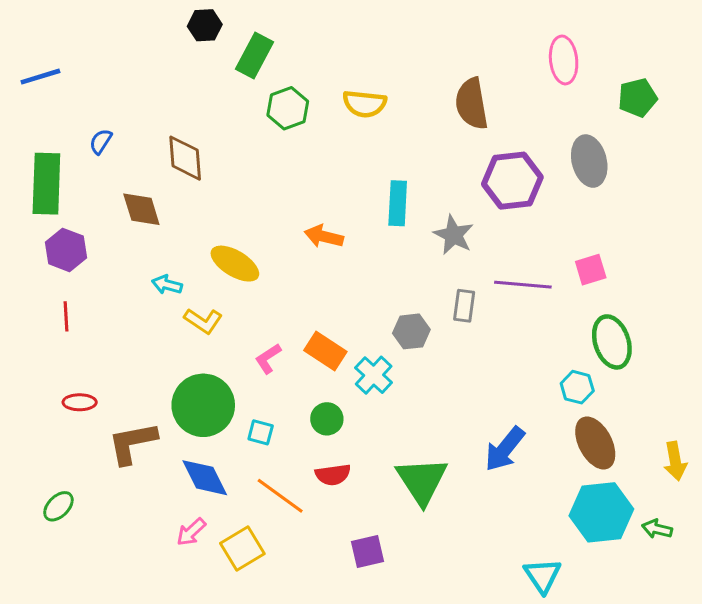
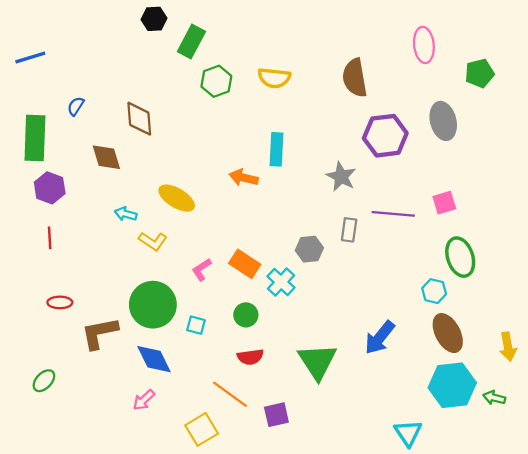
cyan rectangle: (398, 203) -> (276, 149), moved
orange line: (280, 496) -> (230, 394), moved
yellow square: (242, 549) -> (202, 429), moved

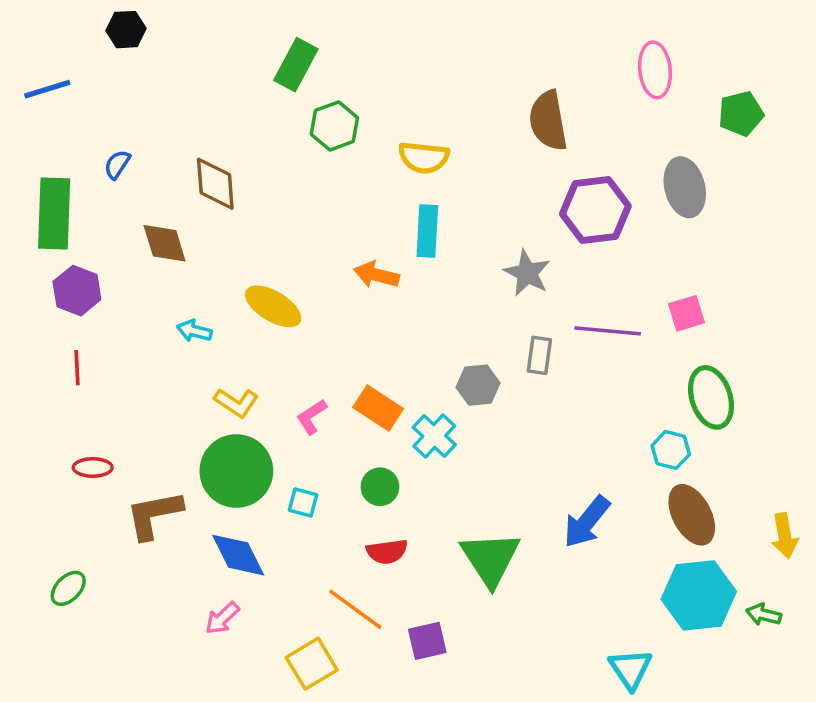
black hexagon: (154, 19) -> (126, 30), moved
yellow semicircle: (274, 78) -> (424, 157), moved
yellow L-shape: (153, 241) -> (236, 403), moved

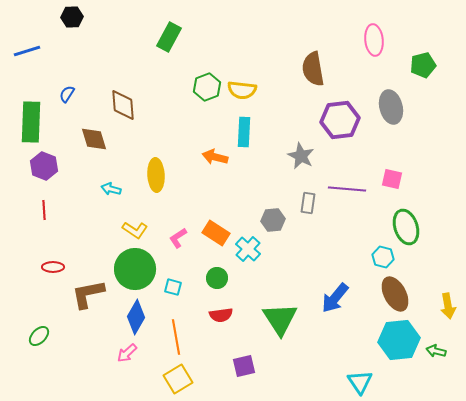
green hexagon: (334, 126) -> (207, 87), moved
yellow ellipse: (273, 306) -> (156, 175), turned 56
pink square: (687, 313) -> (392, 179), turned 30
blue diamond: (238, 555) -> (136, 317), turned 56
orange line: (355, 609) -> (176, 337), moved, turned 44

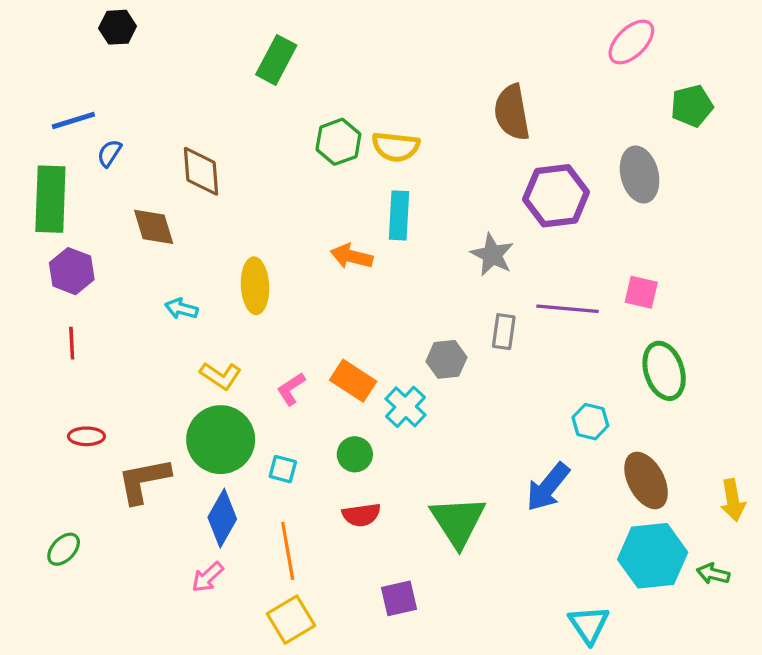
pink ellipse: (374, 40) -> (631, 42), moved, turned 52
blue line: (27, 51) -> (73, 121), moved
cyan hexagon: (383, 257) -> (590, 422), moved

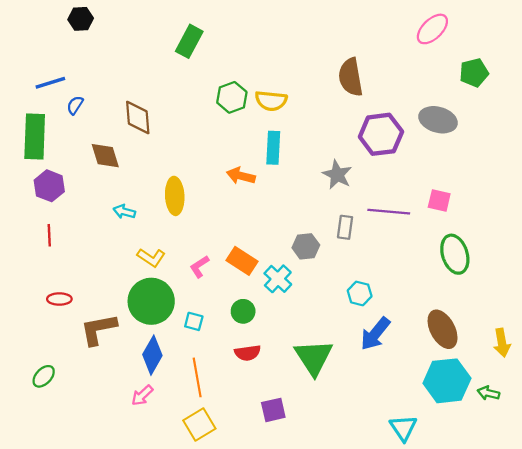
gray ellipse: (640, 175) -> (438, 120), turned -60
cyan hexagon: (590, 422) -> (360, 293), moved

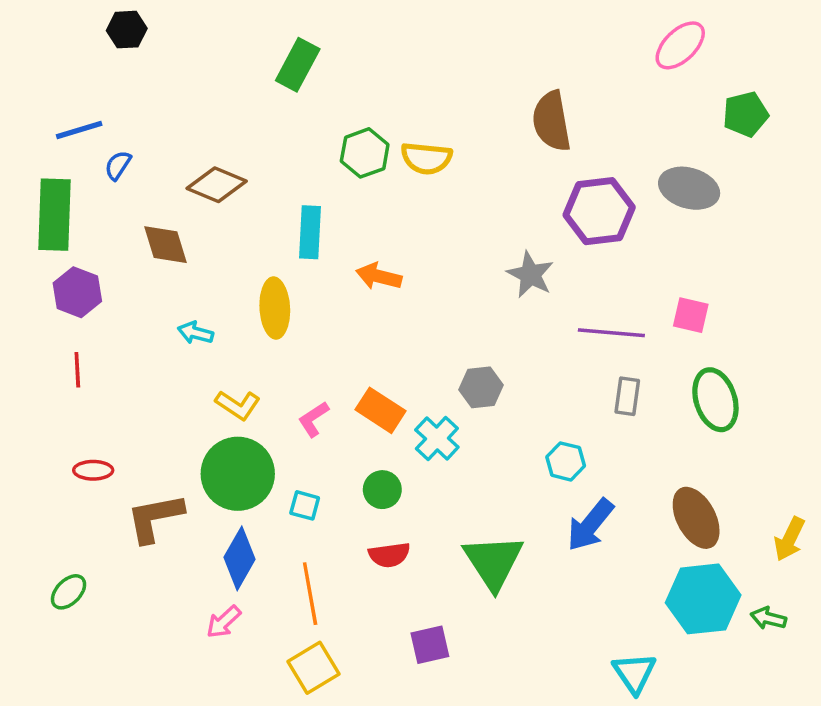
brown diamond: (138, 118) -> (217, 185), turned -63
cyan rectangle: (273, 148) -> (310, 232), moved
gray rectangle: (345, 227) -> (627, 396), moved
yellow arrow: (502, 343) -> (790, 539), turned 36

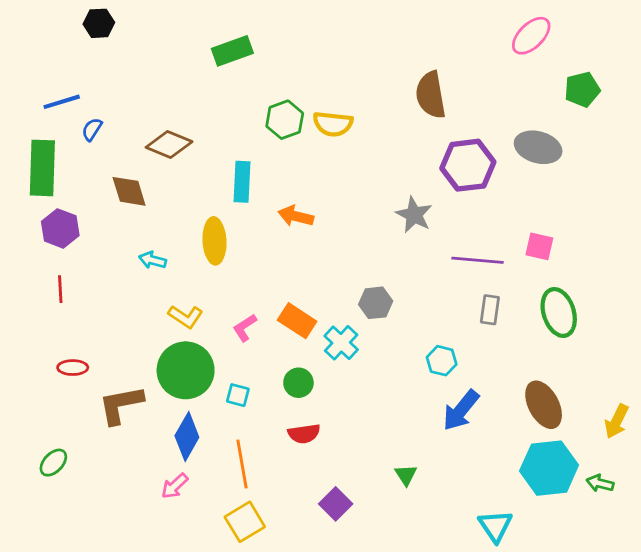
green rectangle: (298, 65) -> (232, 51), turned 42
green triangle: (493, 562) -> (406, 475), moved, size x0.5
purple square: (430, 645) -> (336, 504), turned -32

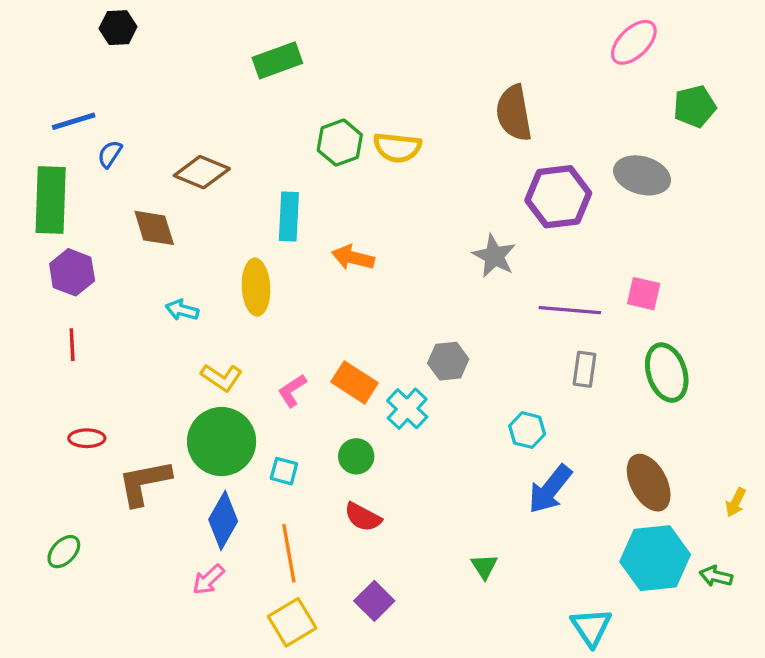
yellow arrow: (617, 421) -> (736, 502), size x0.7
red semicircle: (304, 434) -> (363, 517), turned 36
purple square: (336, 504) -> (374, 601), moved

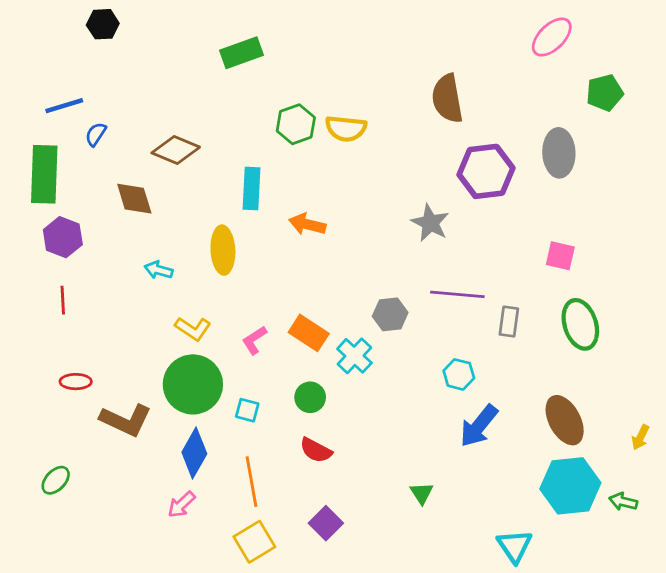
gray ellipse: (642, 175) -> (559, 153), turned 72
purple line: (570, 310) -> (457, 294), moved
brown L-shape: (144, 483) -> (126, 420), turned -144

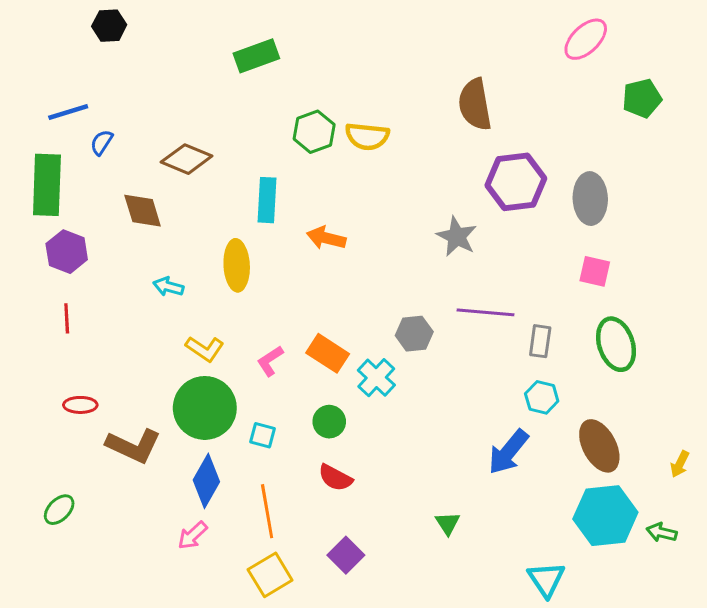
gray ellipse: (559, 153) -> (590, 199), moved
cyan hexagon: (459, 374) -> (542, 397), moved

